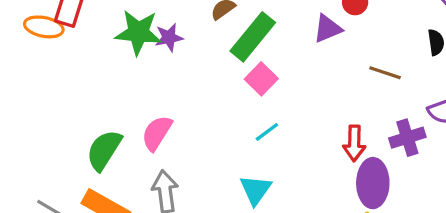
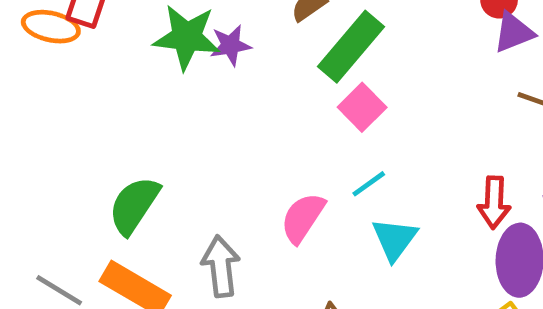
purple triangle: (328, 29) -> (514, 32), moved
pink semicircle: (157, 133) -> (303, 218), moved
cyan triangle: (256, 190) -> (395, 239), moved

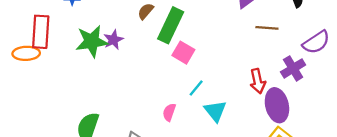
pink semicircle: (303, 218) -> (169, 112), size x0.7

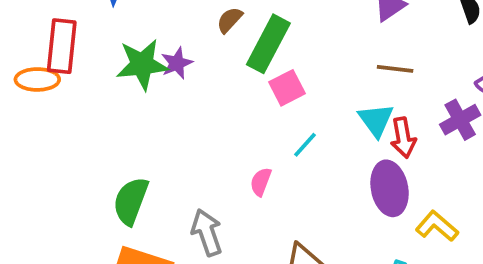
brown line: (267, 28) -> (395, 69), moved
pink square: (183, 53) -> (287, 88), turned 30
purple ellipse: (277, 105) -> (390, 188), moved
cyan triangle: (215, 111) -> (376, 120), moved

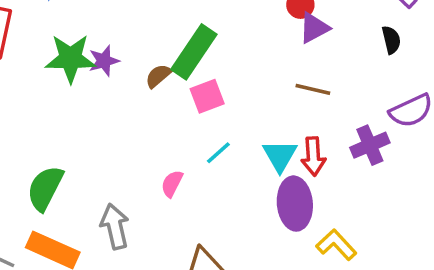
brown semicircle: (230, 20) -> (158, 76), moved
cyan triangle: (376, 120) -> (280, 156), moved

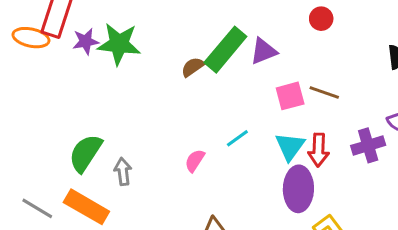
purple triangle: (314, 28) -> (264, 51), moved
purple star: (104, 61) -> (86, 41), moved
pink square: (207, 96) -> (290, 96), moved
gray arrow: (115, 226) -> (123, 172), moved, size x0.7

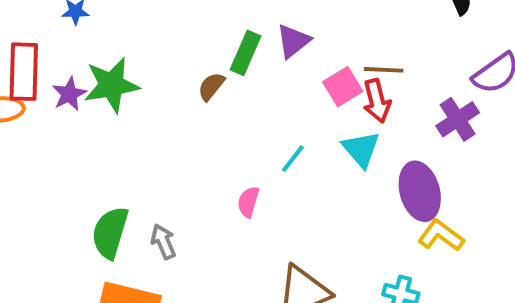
green rectangle: (225, 50) -> (246, 53), size x0.7
red arrow: (319, 150) -> (377, 101), moved
purple ellipse: (298, 189) -> (420, 191), moved

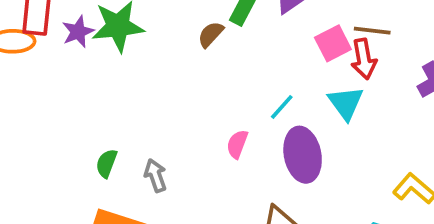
purple ellipse: (420, 191) -> (303, 155), moved
green semicircle: (110, 233) -> (107, 163), size x0.6

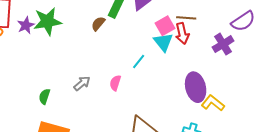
cyan triangle: (346, 103) -> (163, 42), moved
purple ellipse: (303, 155) -> (196, 87), moved
gray arrow: (155, 175) -> (82, 83), moved, turned 72

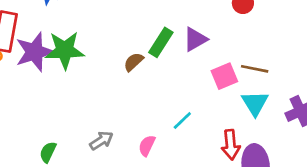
purple star: (26, 25) -> (35, 52), size x1.6
red arrow: (182, 33) -> (231, 145), moved
cyan triangle: (163, 42) -> (255, 103), moved

